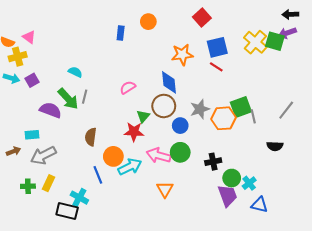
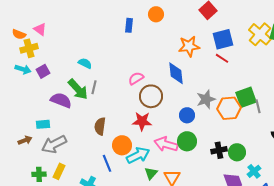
brown circle: (164, 106) -> (151, 96), moved
green triangle: (143, 116) -> (151, 173), moved
green circle: (232, 178) -> (237, 152), moved

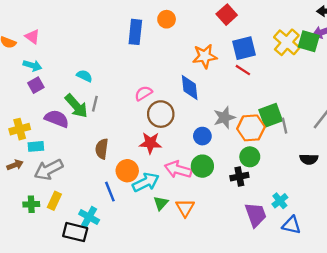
blue rectangle: (129, 25) -> (135, 32), size x1.5
yellow cross: (29, 48) -> (20, 129), moved
cyan arrow: (23, 69) -> (32, 65), moved
green circle: (237, 152) -> (250, 157), moved

